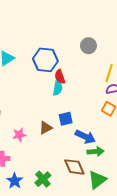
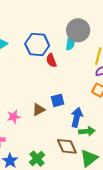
gray circle: (88, 46) -> (78, 30), size x1.5
cyan semicircle: (58, 88) -> (70, 43), moved
blue arrow: (85, 137) -> (77, 117), turned -102

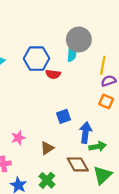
red semicircle: (51, 60) -> (53, 74), turned -56
brown triangle: (39, 110) -> (47, 148), moved

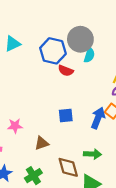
gray circle: (79, 39) -> (80, 39), moved
blue arrow: (85, 133) -> (98, 118), moved

